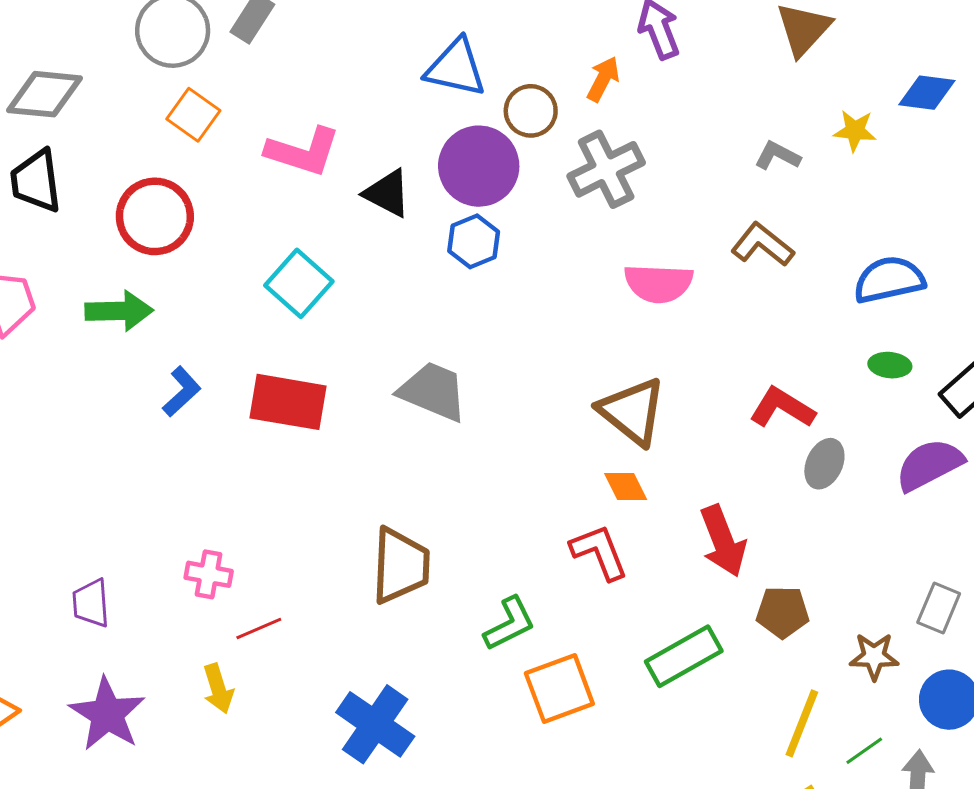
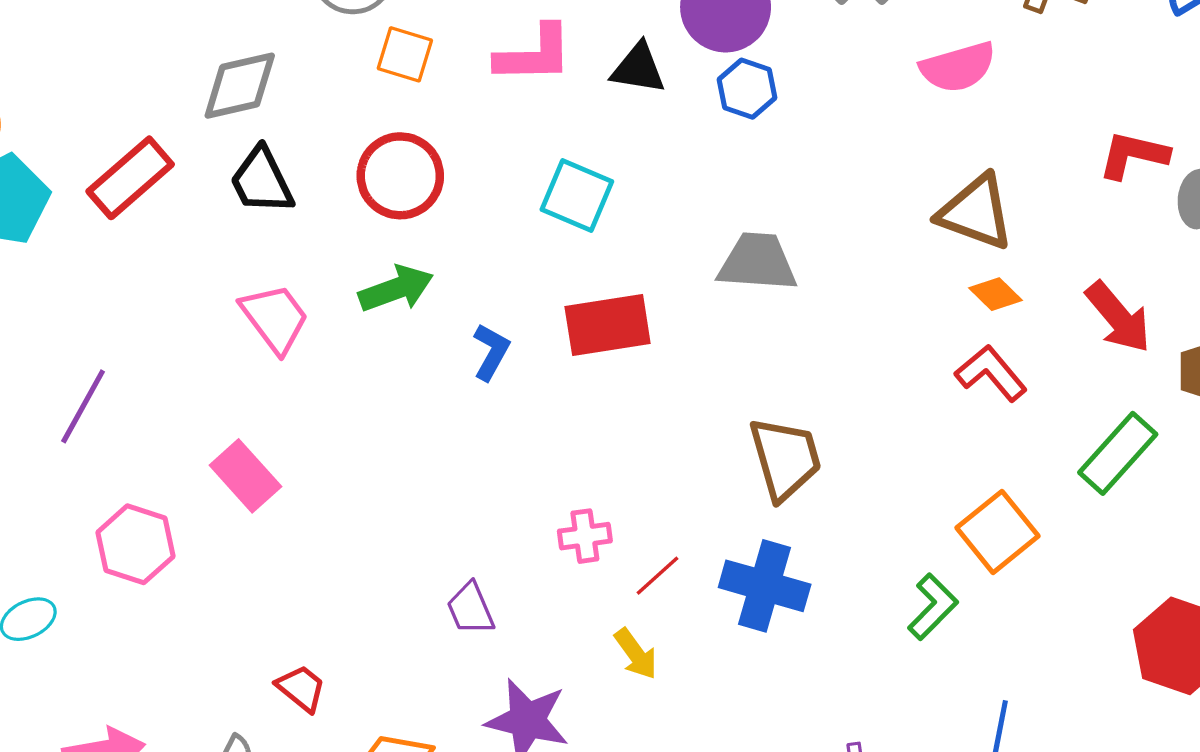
green L-shape: (509, 624) -> (933, 607), moved
blue cross: (375, 724) -> (765, 586), moved

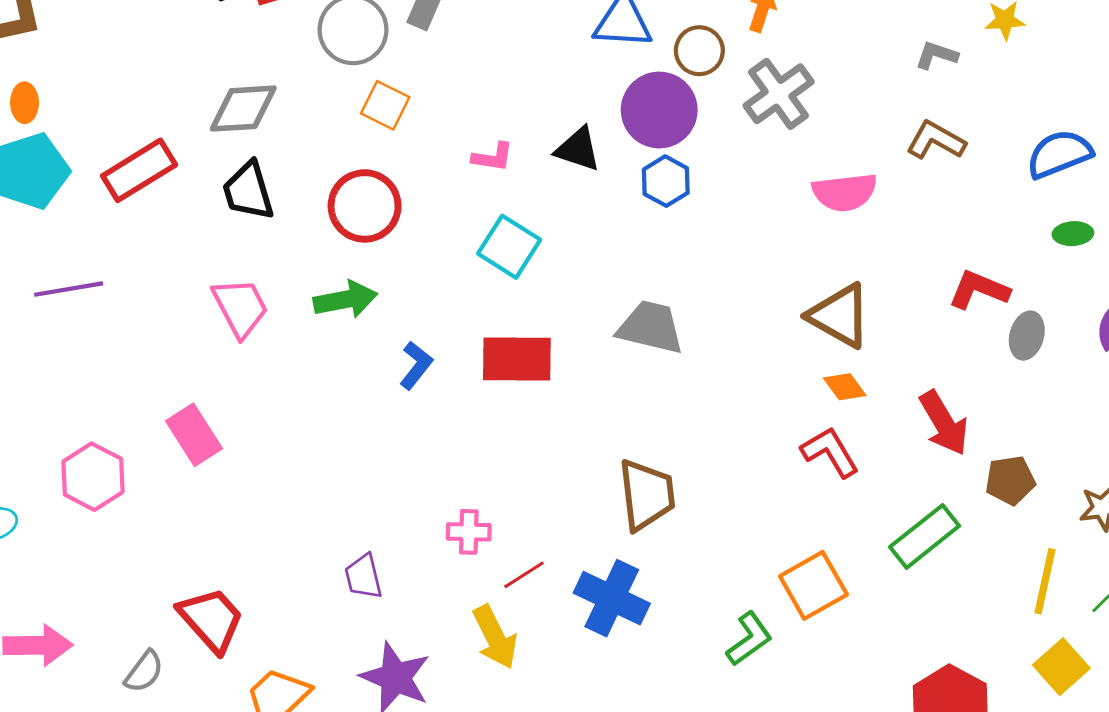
pink L-shape: (534, 54) -> (493, 157), moved, size x0.6
purple line: (83, 406) -> (69, 289), moved, turned 42
yellow arrow: (636, 654) -> (495, 637), size x1.4
red trapezoid: (301, 688) -> (211, 620), size x1.6

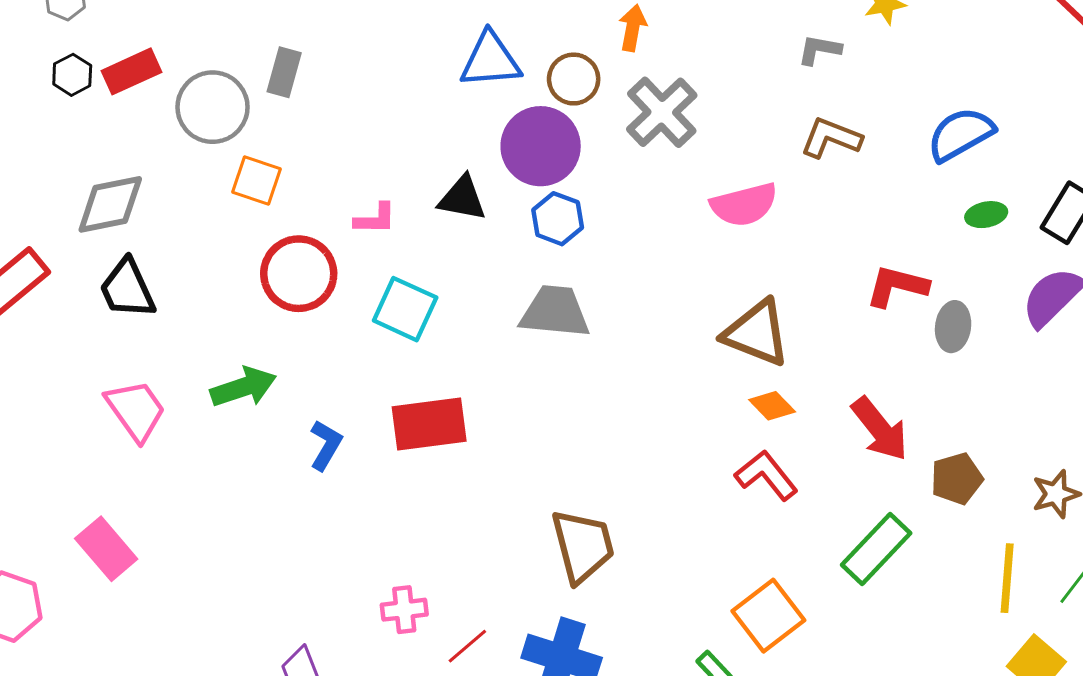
red circle: (365, 206) -> (299, 274), moved
gray trapezoid: (651, 327) -> (555, 312), moved

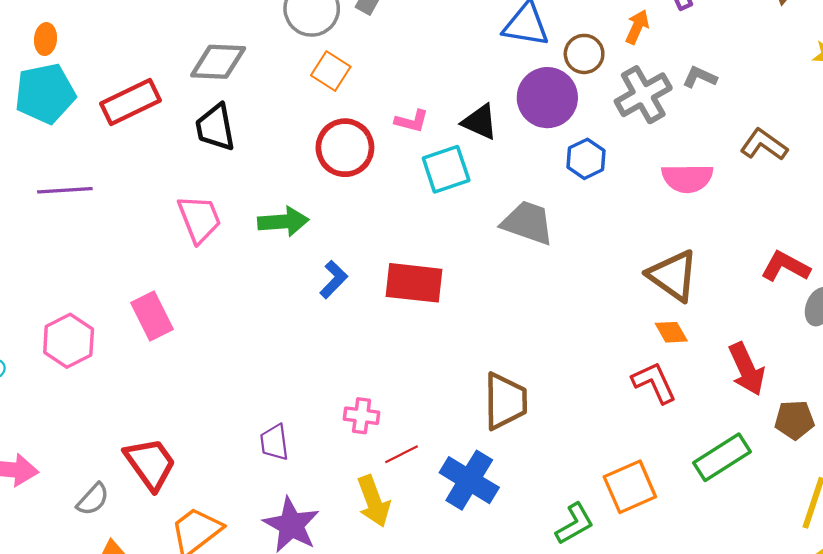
gray L-shape: (819, 50) -> (700, 77), moved
blue hexagon: (558, 219) -> (586, 159), moved
cyan square: (405, 309) -> (446, 169), moved, turned 33

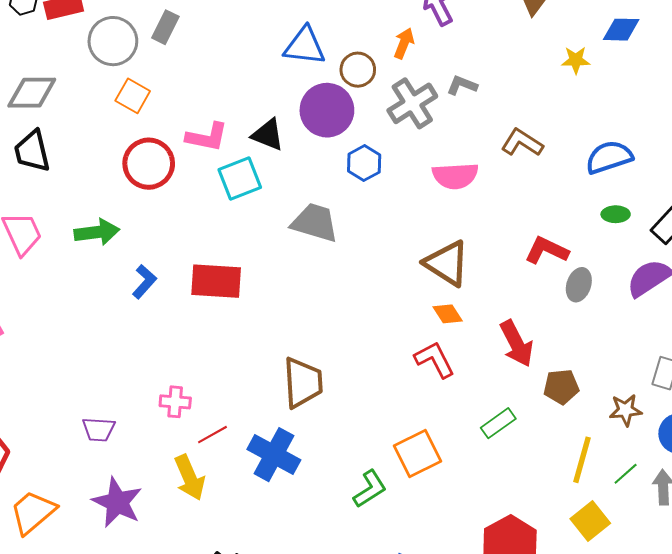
pink L-shape: (412, 121) -> (207, 137), size x1.4
purple trapezoid: (274, 442) -> (99, 429), turned -76
green rectangle: (722, 457) -> (498, 423), size x0.7

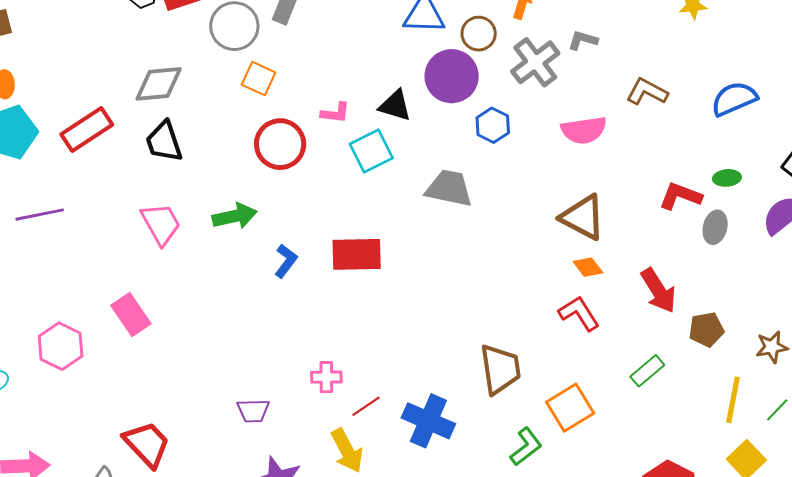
pink L-shape: (207, 137) -> (335, 113), size x0.7
green ellipse: (616, 214) -> (727, 178), moved
brown trapezoid: (303, 383) -> (500, 369), moved

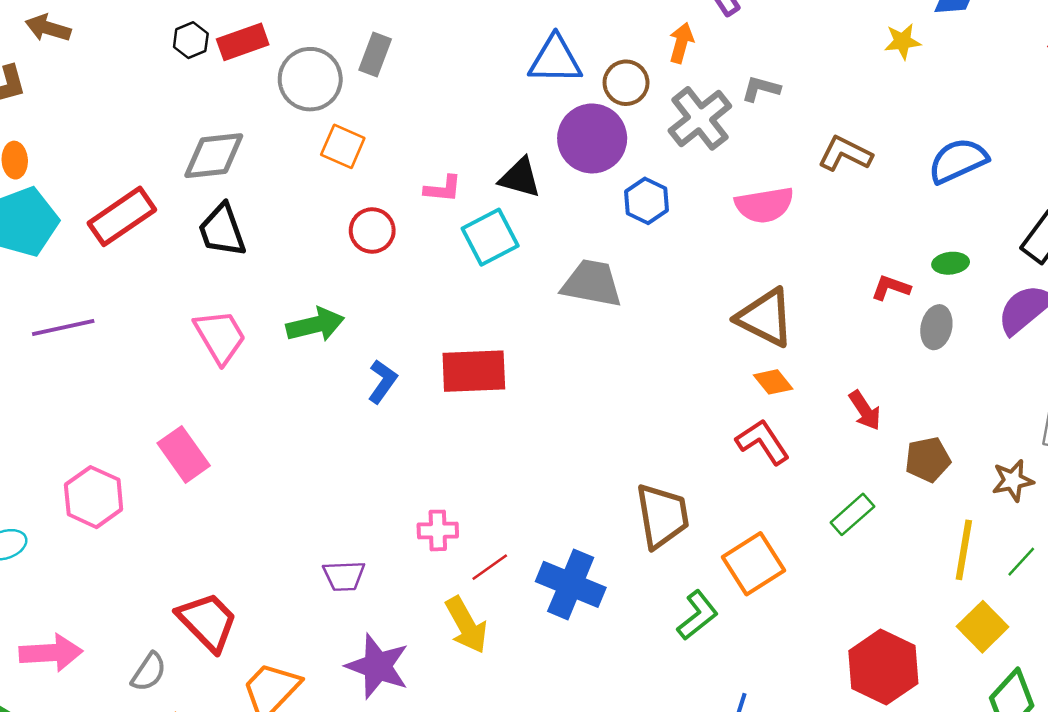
red circle: (280, 144) -> (372, 231), size x0.7
red L-shape: (680, 196) -> (891, 288), size x0.7
red arrow: (658, 291) -> (865, 410), size x0.7

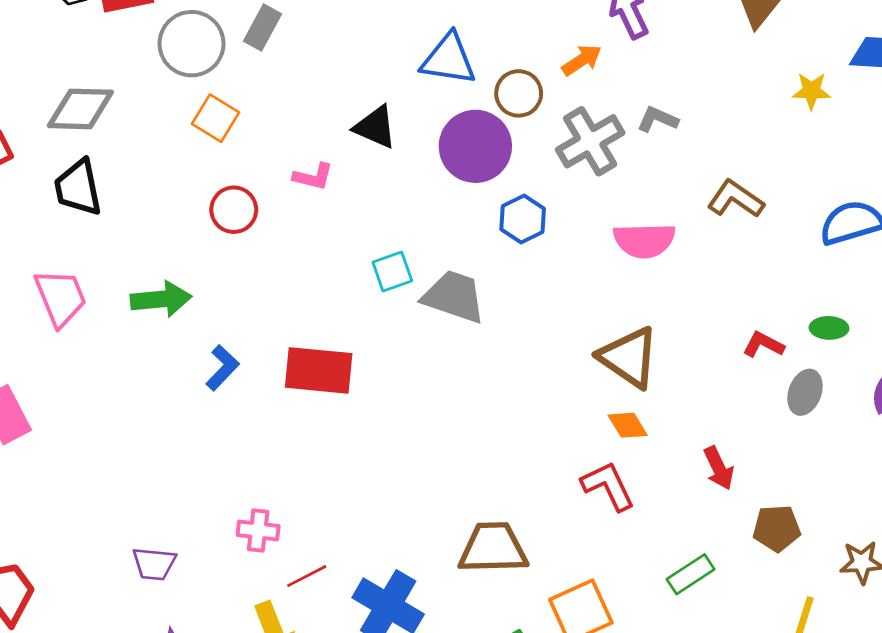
orange arrow: (681, 43) -> (582, 60), turned 33
black triangle: (520, 178) -> (375, 127), moved
cyan square: (490, 237) -> (392, 272), moved, size x0.7
brown trapezoid: (662, 516) -> (493, 548), turned -90

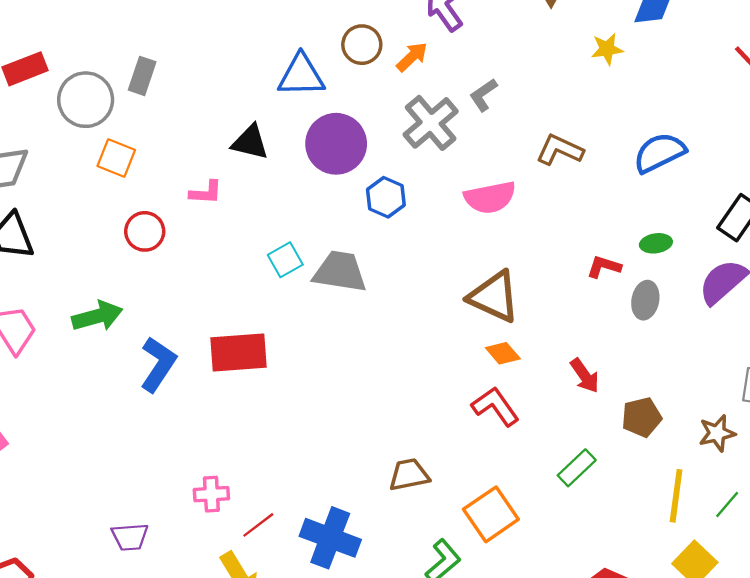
brown circle: (519, 93) -> (362, 45), moved
gray L-shape: (658, 119) -> (483, 95), turned -48
blue L-shape: (222, 368) -> (158, 364), size x1.4
brown trapezoid: (493, 548) -> (409, 475), size x0.7

